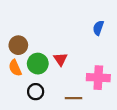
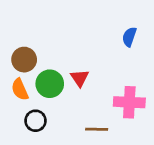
black circle: (36, 92) -> (35, 121), moved

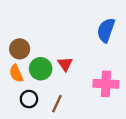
blue semicircle: (129, 37) -> (106, 30), size x1.5
brown line: (97, 129) -> (57, 104), moved, turned -66

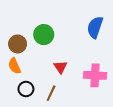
red triangle: (65, 64) -> (60, 67), moved
green circle: (41, 69) -> (44, 35), moved

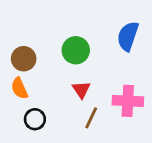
green circle: (44, 35) -> (76, 50), moved
brown line: (51, 93) -> (91, 118), moved

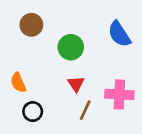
blue semicircle: (128, 36) -> (119, 34), turned -52
brown circle: (24, 59) -> (31, 25), moved

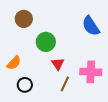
green circle: (71, 47) -> (46, 42), moved
orange semicircle: (18, 83) -> (14, 63), turned -112

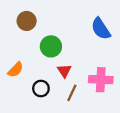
black circle: (25, 85) -> (41, 89), moved

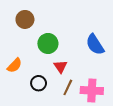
blue semicircle: (101, 29) -> (95, 45), moved
pink cross: (101, 80) -> (92, 91), moved

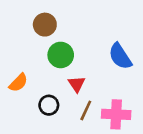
brown circle: (25, 19) -> (45, 25), moved

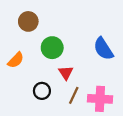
brown circle: (45, 25) -> (28, 21), moved
orange semicircle: (18, 83) -> (16, 60), moved

